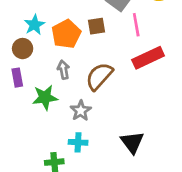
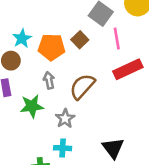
brown square: (97, 26) -> (80, 40), turned -35
orange pentagon: (66, 34) -> (52, 47), turned 30

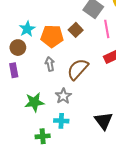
green star: (32, 106) -> (34, 102), moved

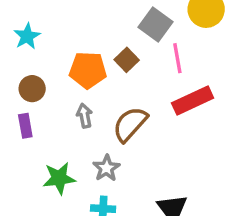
cyan star: (27, 29) -> (27, 36), moved

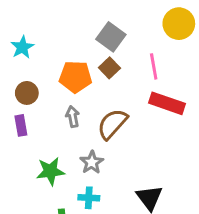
gray square: (155, 24) -> (111, 37), moved
red rectangle: (193, 100) -> (167, 103), turned 44

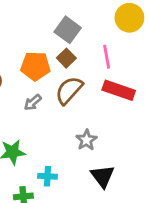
gray arrow: (73, 117) -> (33, 102), turned -120
brown semicircle: (112, 124) -> (69, 90), moved
gray star: (92, 162) -> (86, 140), moved

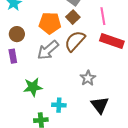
gray arrow: (33, 102) -> (48, 50), size x1.6

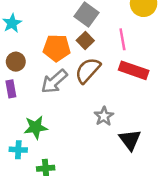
cyan cross: (59, 105) -> (18, 150), moved
black triangle: (100, 105) -> (130, 140), moved

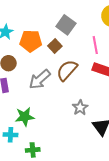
brown square: (85, 41) -> (55, 46), moved
orange pentagon: (57, 48) -> (31, 41), moved

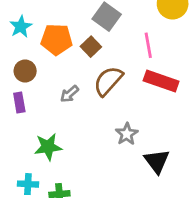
gray arrow: (40, 79) -> (69, 94), size x0.6
cyan cross: (10, 135) -> (28, 184), moved

